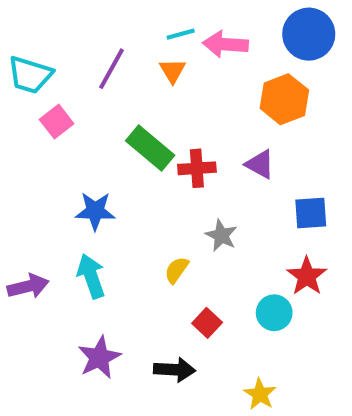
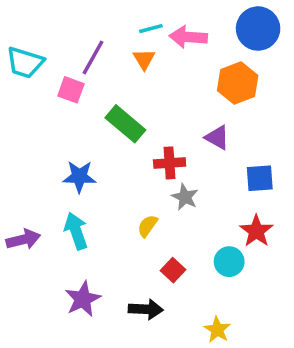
pink square: (57, 122) -> (71, 90), moved, turned -32
red cross: (197, 168) -> (170, 163), moved

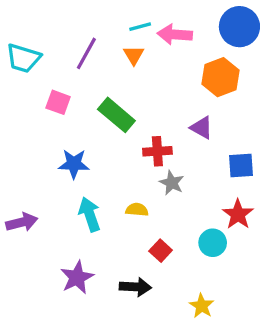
pink square: (71, 90) -> (58, 102), moved
yellow semicircle: (147, 226) -> (137, 210), turned 60
cyan arrow: (76, 231) -> (90, 214), moved

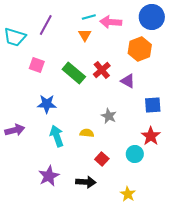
purple line: (86, 53) -> (46, 25), moved
red cross: (157, 151) -> (102, 70), moved, turned -36
purple arrow: (22, 222) -> (15, 130), moved

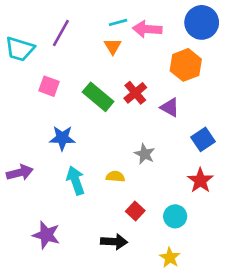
blue square: (153, 105) -> (203, 139), turned -30
cyan circle: (135, 154) -> (175, 216), moved
purple star: (49, 176) -> (46, 235), moved, turned -30

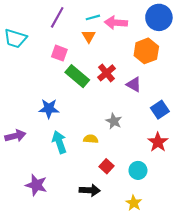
purple line: (61, 33) -> (57, 17), moved
pink square: (49, 86) -> (59, 53), moved

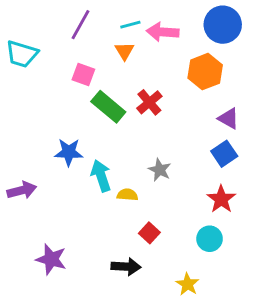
purple triangle: (134, 84) -> (229, 118), moved
cyan arrow: (59, 142) -> (101, 176), moved
cyan circle: (138, 170) -> (210, 239), moved

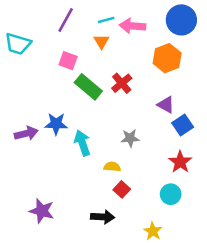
purple triangle: (229, 118) -> (166, 105), moved
gray star: (160, 170) -> (130, 138), turned -30
purple arrow: (22, 190) -> (26, 133), moved
yellow semicircle: (127, 195) -> (112, 167), moved

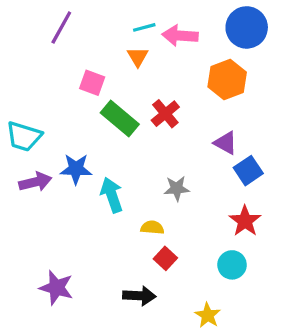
purple line: (66, 20) -> (61, 27), moved
cyan trapezoid: (18, 44) -> (24, 136), moved

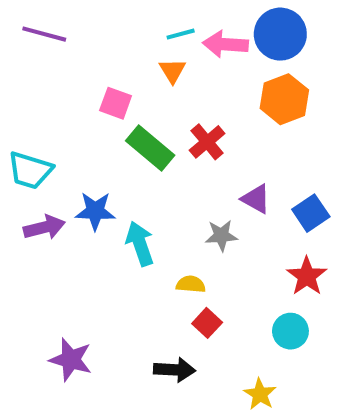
purple line: (61, 27) -> (44, 34), moved, turned 76
blue circle: (247, 27) -> (280, 34), moved
purple triangle: (226, 143) -> (256, 199), moved

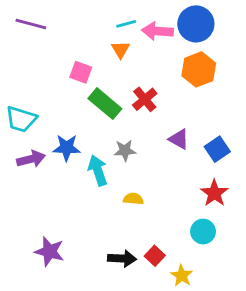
gray star: (221, 235) -> (125, 150), moved
red square: (207, 323) -> (155, 256), moved

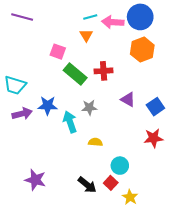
red cross: (145, 99) -> (104, 71), turned 36
red star: (214, 193) -> (153, 138), turned 30
cyan circle: (203, 232) -> (120, 166), moved
black arrow: (122, 259) -> (87, 185), turned 36

